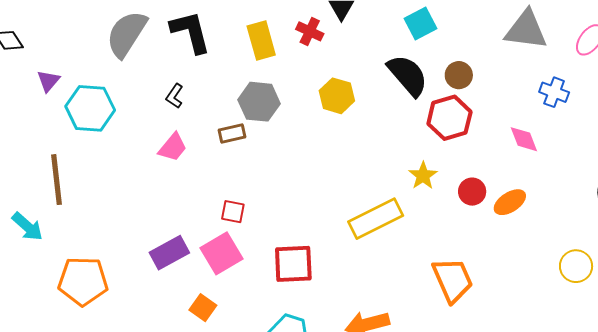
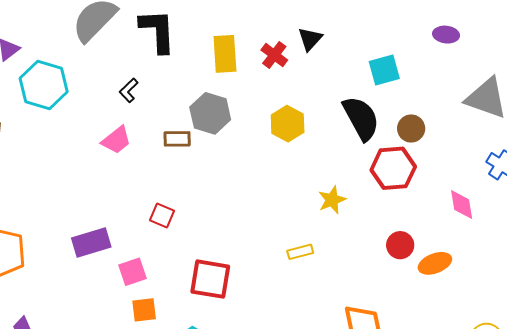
yellow star: (423, 176) -> (332, 200), moved
yellow rectangle: (376, 219) -> (300, 252), size x0.5
pink square: (222, 253) -> (133, 272), moved, size x0.7
orange square: (203, 308) -> (144, 310), moved, turned 36

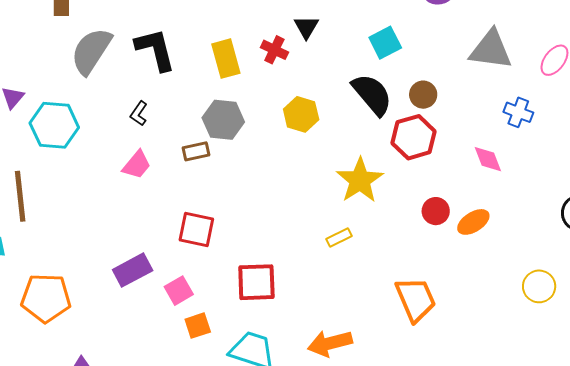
yellow star: (332, 200) -> (360, 180), size x1.6
red square: (162, 215) -> (196, 229), size x1.5

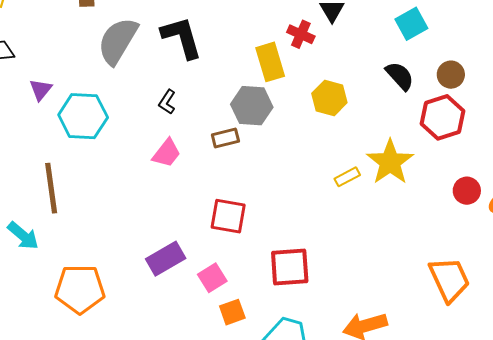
yellow rectangle: (226, 59) -> (270, 62), moved
black semicircle: (372, 94) -> (400, 76), size x0.7
yellow rectangle: (339, 238) -> (347, 177), moved

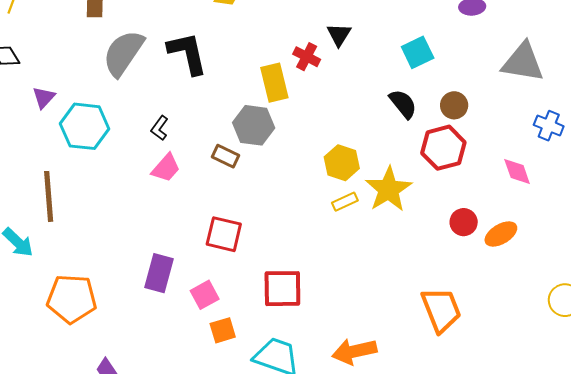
yellow hexagon: (329, 98) -> (342, 163), moved
black L-shape: (167, 102) -> (160, 128), moved
brown rectangle: (225, 138) -> (226, 156), turned 36
purple rectangle: (166, 259) -> (159, 273), turned -48

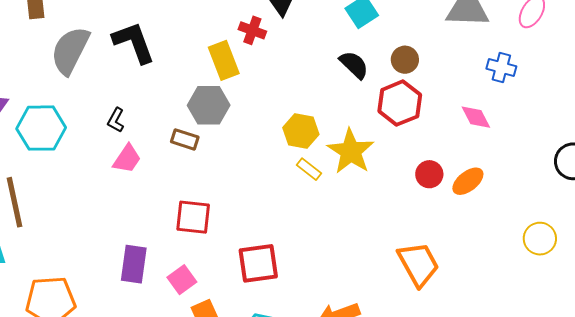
yellow rectangle: (345, 202) -> (309, 169), turned 70

